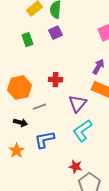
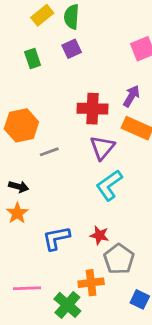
red cross: (55, 80) -> (92, 109), moved, size x1.5
black arrow: (20, 123) -> (19, 187), moved
blue L-shape: (44, 140) -> (56, 238), moved

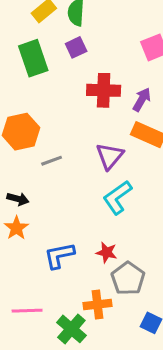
green rectangle: (33, 58) -> (33, 58), size x1.6
red cross: (92, 109) -> (104, 90), moved

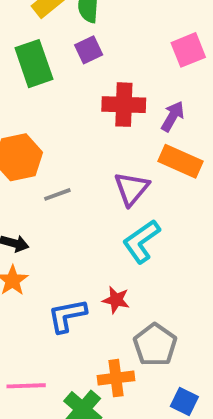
red star: (107, 252) -> (116, 300), moved

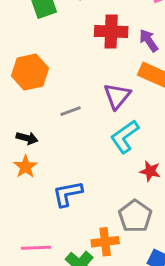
purple arrow: (173, 116) -> (149, 40), turned -65
gray line: (57, 194) -> (71, 111), moved
red star: (116, 300) -> (150, 171), moved

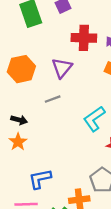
purple triangle: (117, 96) -> (62, 68), moved
blue L-shape: (68, 194) -> (40, 179), moved

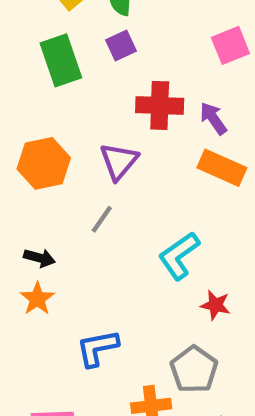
gray line: (53, 99) -> (102, 219), turned -35
blue L-shape: (40, 179) -> (97, 348), moved

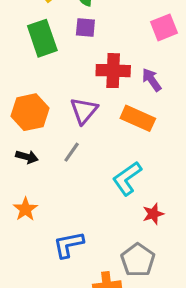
purple square: (121, 45) -> (85, 27), turned 30
orange rectangle: (222, 168) -> (138, 118), moved
black arrow: (39, 258) -> (27, 157), moved
red star: (215, 305) -> (153, 214), turned -30

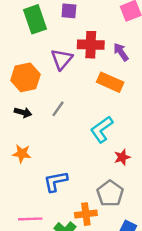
purple triangle: (84, 111) -> (62, 59), moved
orange star: (25, 209) -> (22, 154), turned -30

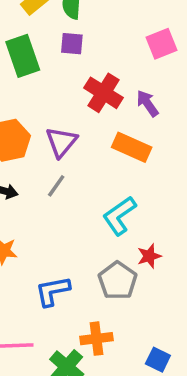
red cross: (91, 45) -> (104, 93), turned 30
purple triangle: (62, 59) -> (61, 142), moved
gray pentagon: (110, 194) -> (118, 281), moved

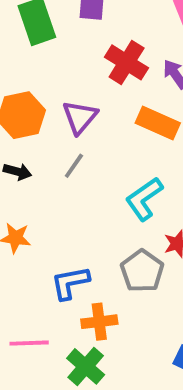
orange cross: (97, 339) -> (99, 322), moved

